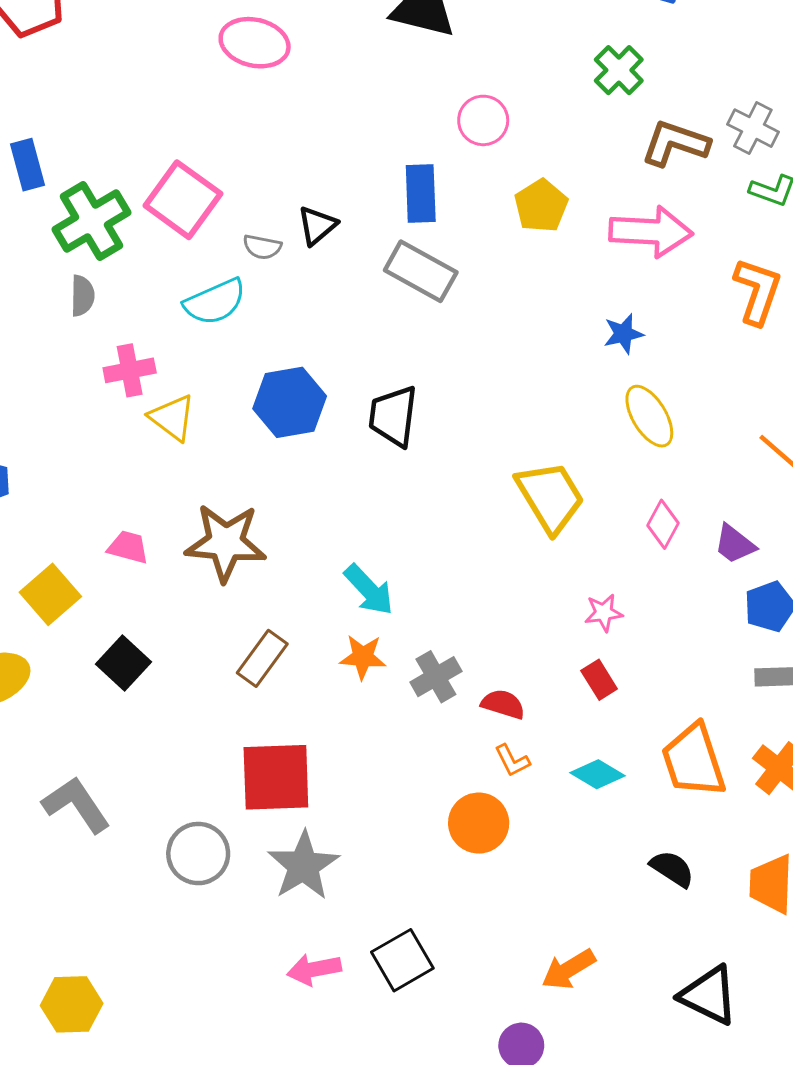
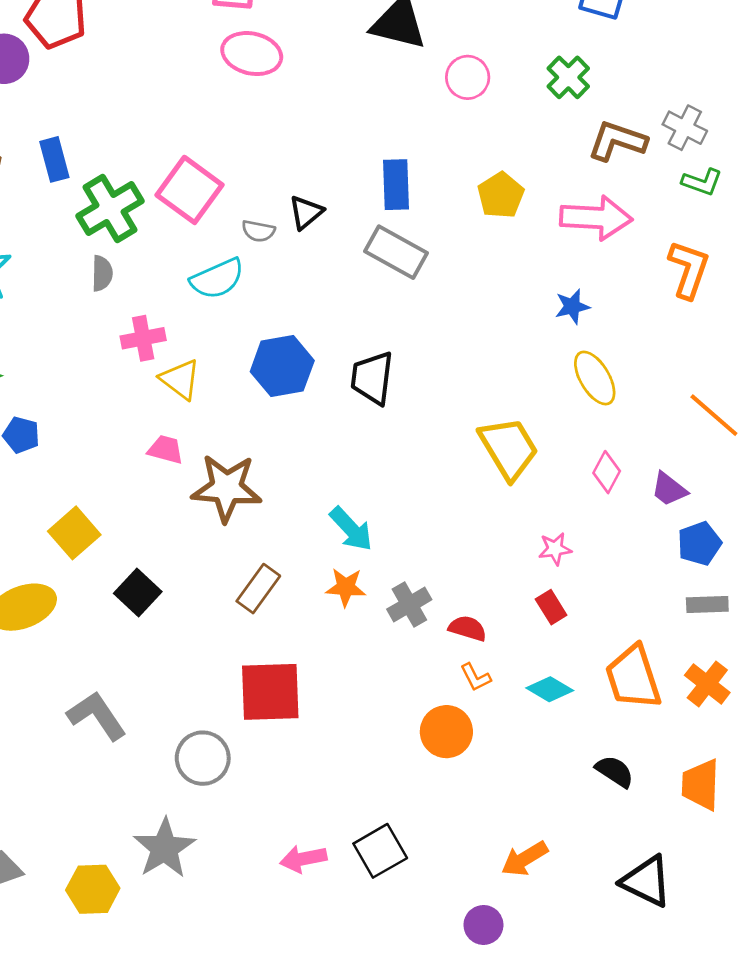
pink circle: (483, 120) -> (468, 77), moved
pink trapezoid: (128, 547) -> (166, 450), moved
gray star: (303, 866) -> (164, 848), moved

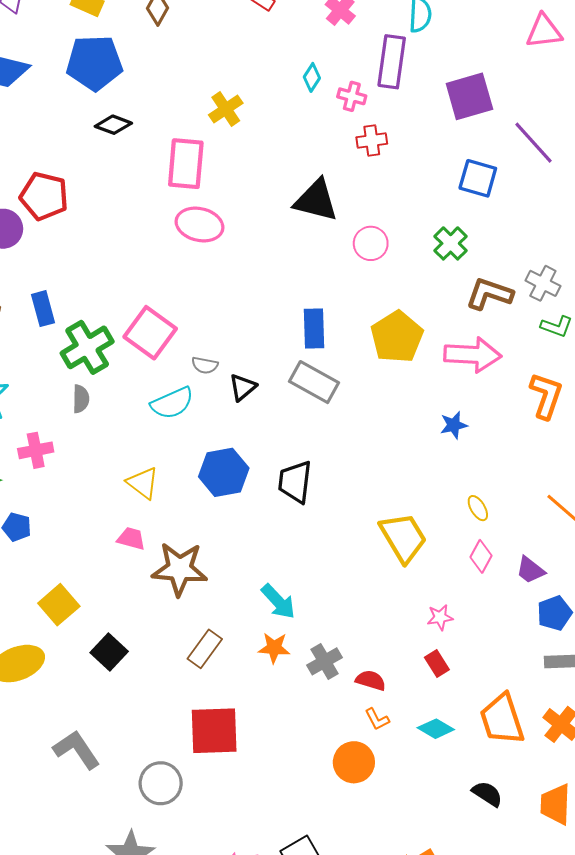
yellow pentagon: (501, 195) -> (397, 337), size x1.4
black triangle: (306, 212) -> (243, 387), moved
pink cross: (143, 338) -> (36, 450), moved
yellow ellipse: (595, 378) -> (478, 508), moved, size x0.6

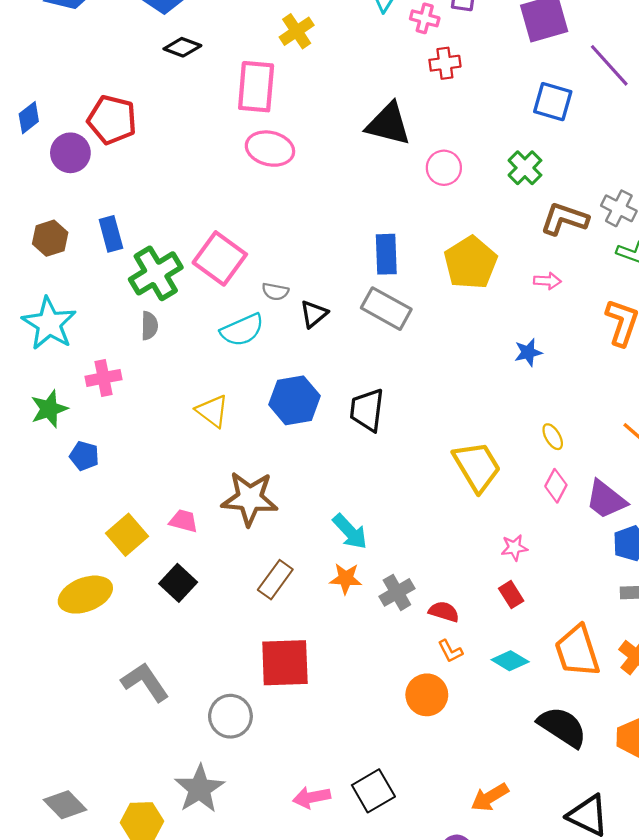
pink arrow: (473, 355) -> (547, 281), size x0.5
pink trapezoid: (131, 539) -> (184, 521), moved
purple trapezoid: (530, 570) -> (606, 500), size x1.4
black semicircle: (487, 794) -> (562, 727), size x1.6

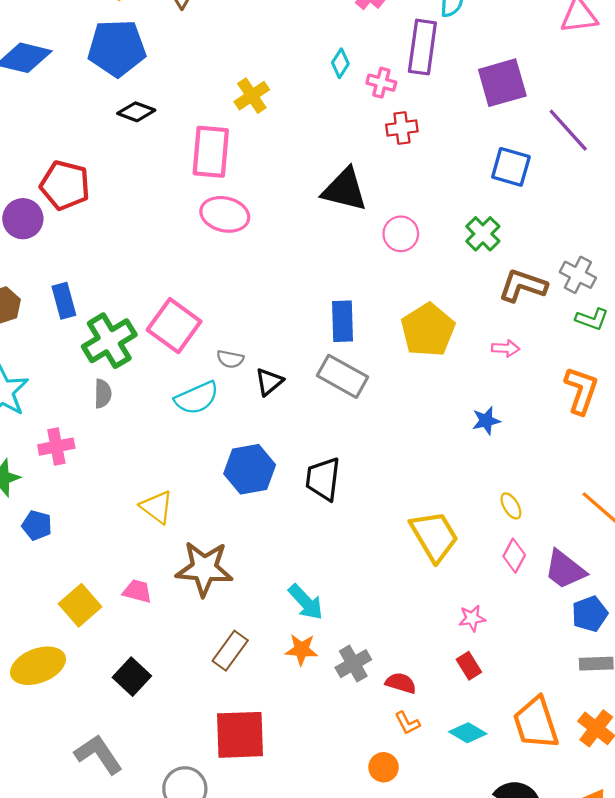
yellow triangle: (212, 411) -> (157, 507), moved
black square: (178, 583) -> (132, 677), moved
orange circle: (427, 695) -> (384, 767), size x0.7

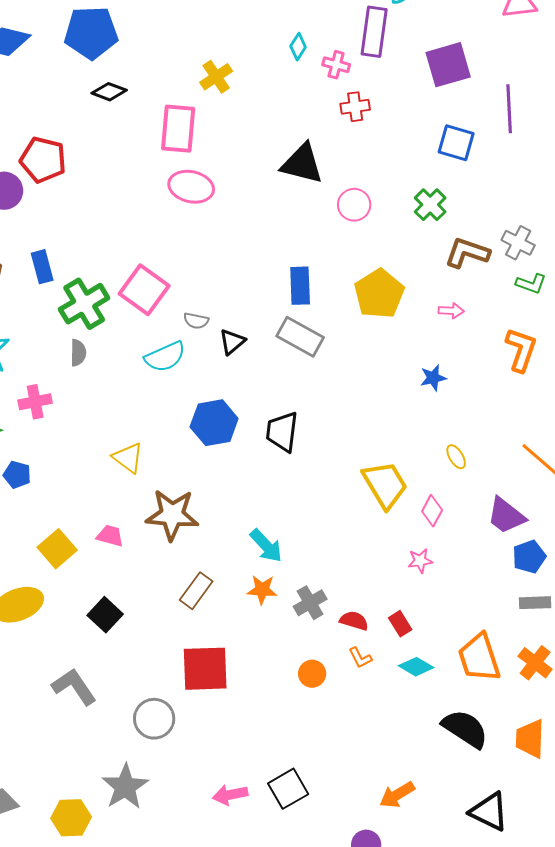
purple line: (568, 130) -> (509, 109), turned 39
pink diamond: (514, 556) -> (432, 511), moved
red rectangle: (469, 666) -> (400, 624), moved
orange circle: (384, 767) -> (312, 674), moved

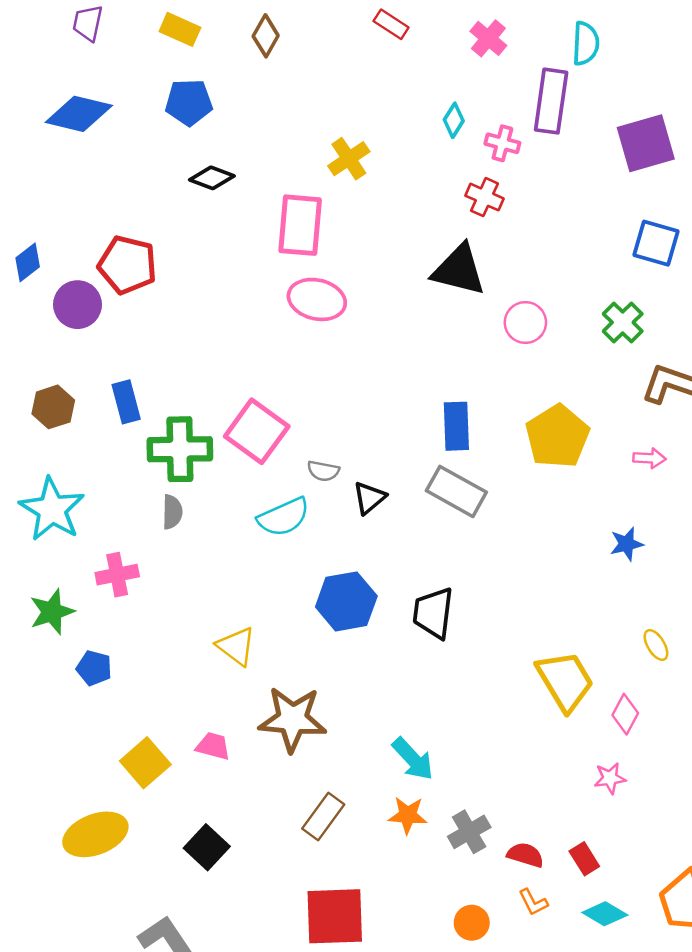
blue pentagon: (91, 33) -> (189, 102), size x0.7
red cross: (355, 107) -> (484, 197), moved, turned 32
green cross: (84, 304) -> (180, 449), turned 30

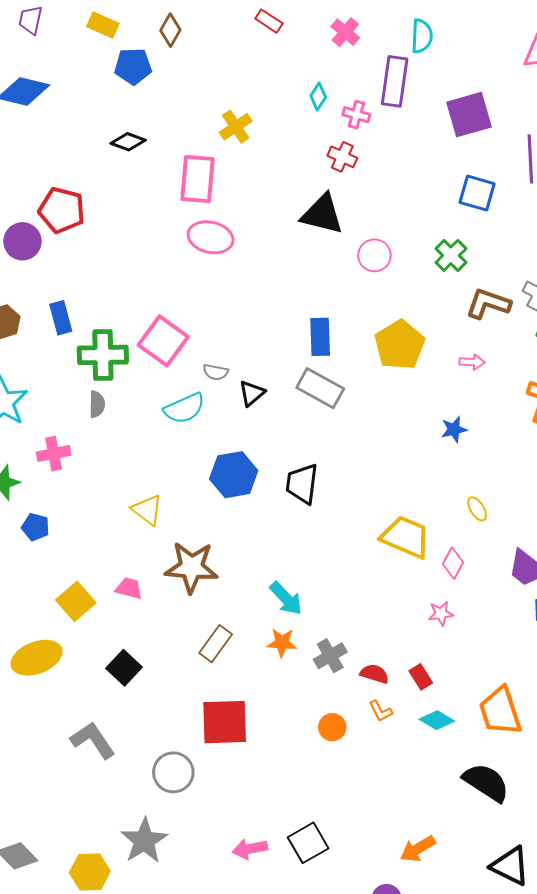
blue pentagon: (189, 102) -> (133, 66), moved
yellow trapezoid: (565, 681) -> (406, 537), turned -36

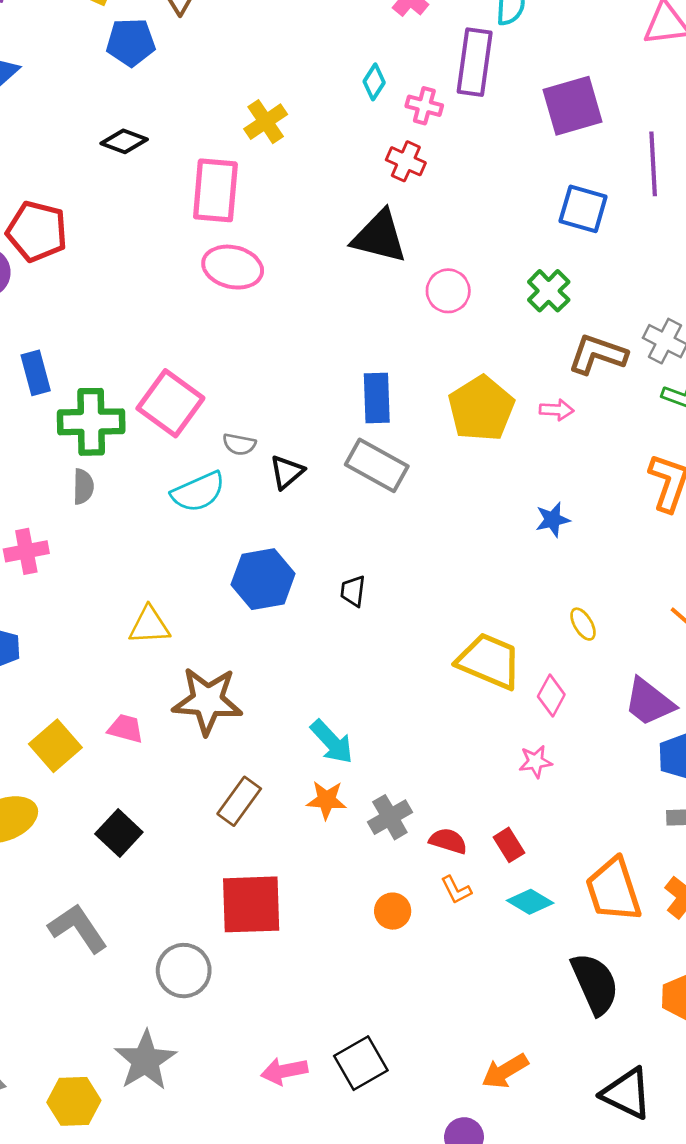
pink arrow: (472, 362) -> (557, 410), moved
black trapezoid: (302, 484) -> (353, 591), size x0.6
yellow triangle: (147, 510) -> (149, 625), turned -40
black semicircle: (486, 782) -> (595, 984), turned 33

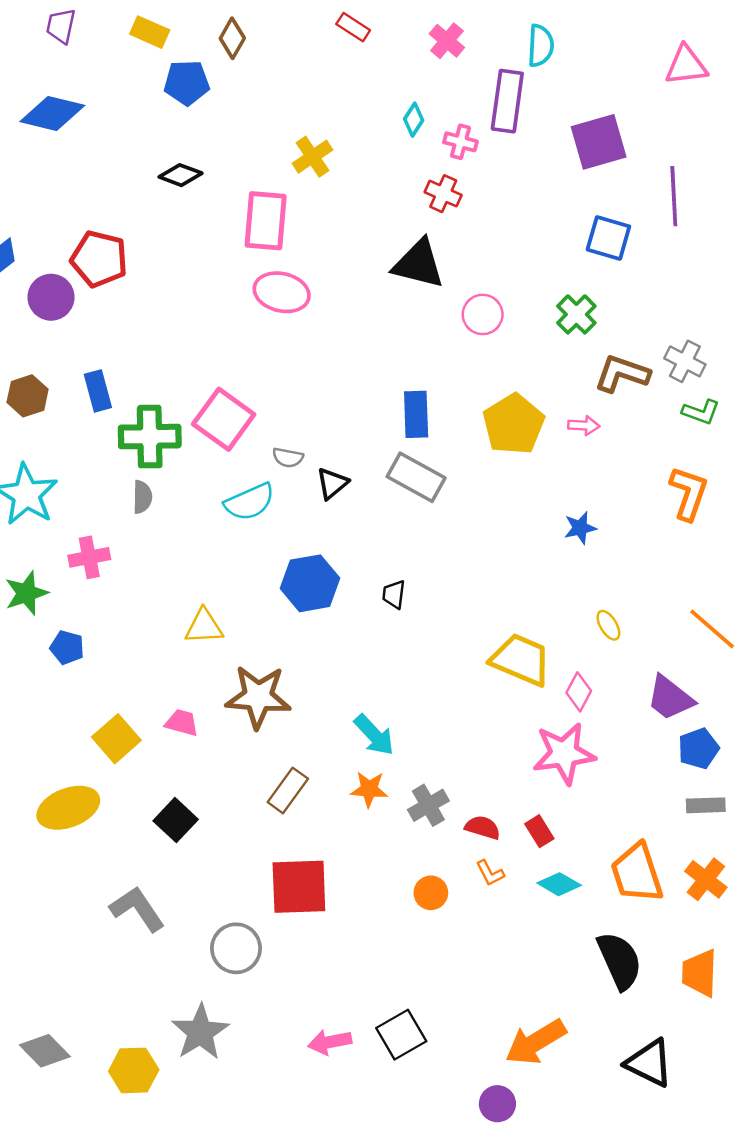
pink star: (535, 762) -> (564, 753), size x2.0
orange arrow: (505, 1071) -> (536, 1042), size x1.4

